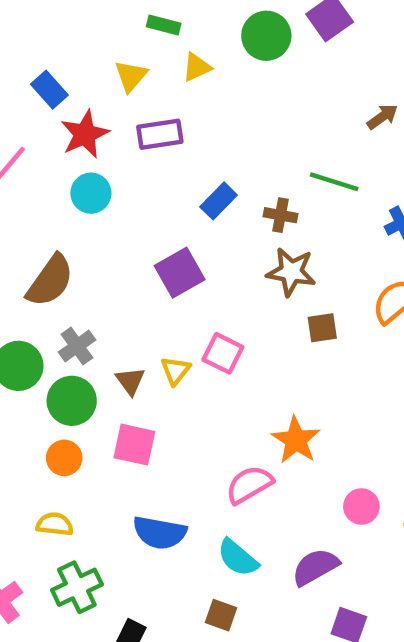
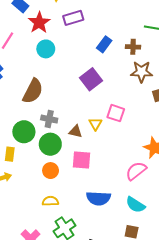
gray cross: (77, 346) -> (49, 119), turned -35
brown triangle: (130, 381) -> (76, 131), turned -32

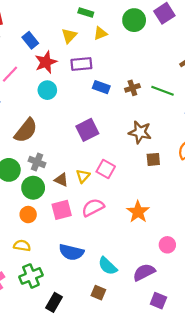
blue rectangle: (104, 44) -> (101, 87), moved, turned 63
brown cross: (133, 47) -> (132, 88), moved, turned -32
pink square: (81, 160) -> (62, 210), turned -30
pink semicircle: (136, 171) -> (93, 207), moved

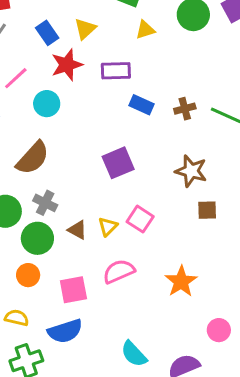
yellow triangle: (69, 36) -> (85, 29), moved
cyan circle: (47, 90) -> (47, 104), moved
pink square: (62, 210) -> (73, 290), moved
blue semicircle: (71, 252) -> (65, 331), moved, turned -35

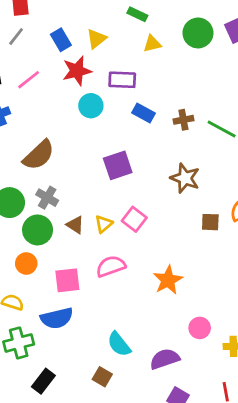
cyan circle: (47, 104) -> (91, 106), moved
brown square: (207, 210) -> (210, 222), moved

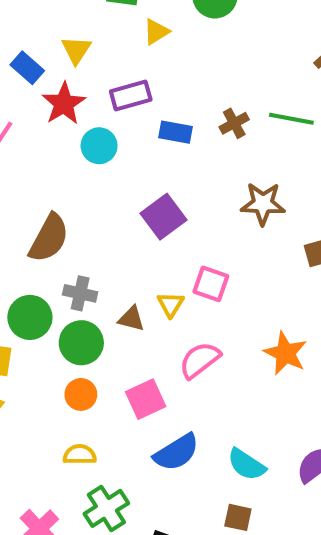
blue semicircle: (57, 318) -> (176, 452), moved

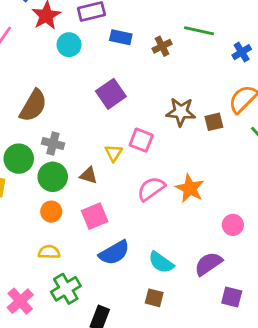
brown cross: (234, 123) -> (162, 46), moved
brown star: (263, 204) -> (181, 112), moved
brown triangle: (131, 319) -> (89, 175), moved
pink semicircle: (200, 360) -> (151, 189), moved

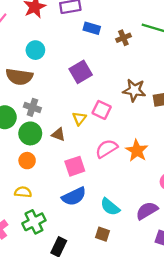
cyan circle: (69, 45) -> (35, 50), moved
brown semicircle: (33, 106) -> (19, 77), turned 64
pink square: (95, 216) -> (75, 166), moved

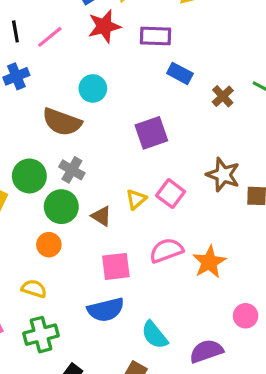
brown cross: (123, 38) -> (223, 96), turned -32

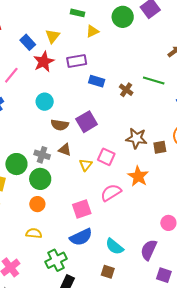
brown semicircle: (62, 122) -> (60, 125), moved, size x0.7
brown triangle: (101, 216) -> (65, 150), moved
orange star: (209, 262) -> (138, 176), moved
green cross: (41, 335) -> (56, 260), moved
purple semicircle: (206, 351) -> (149, 250), turned -35

